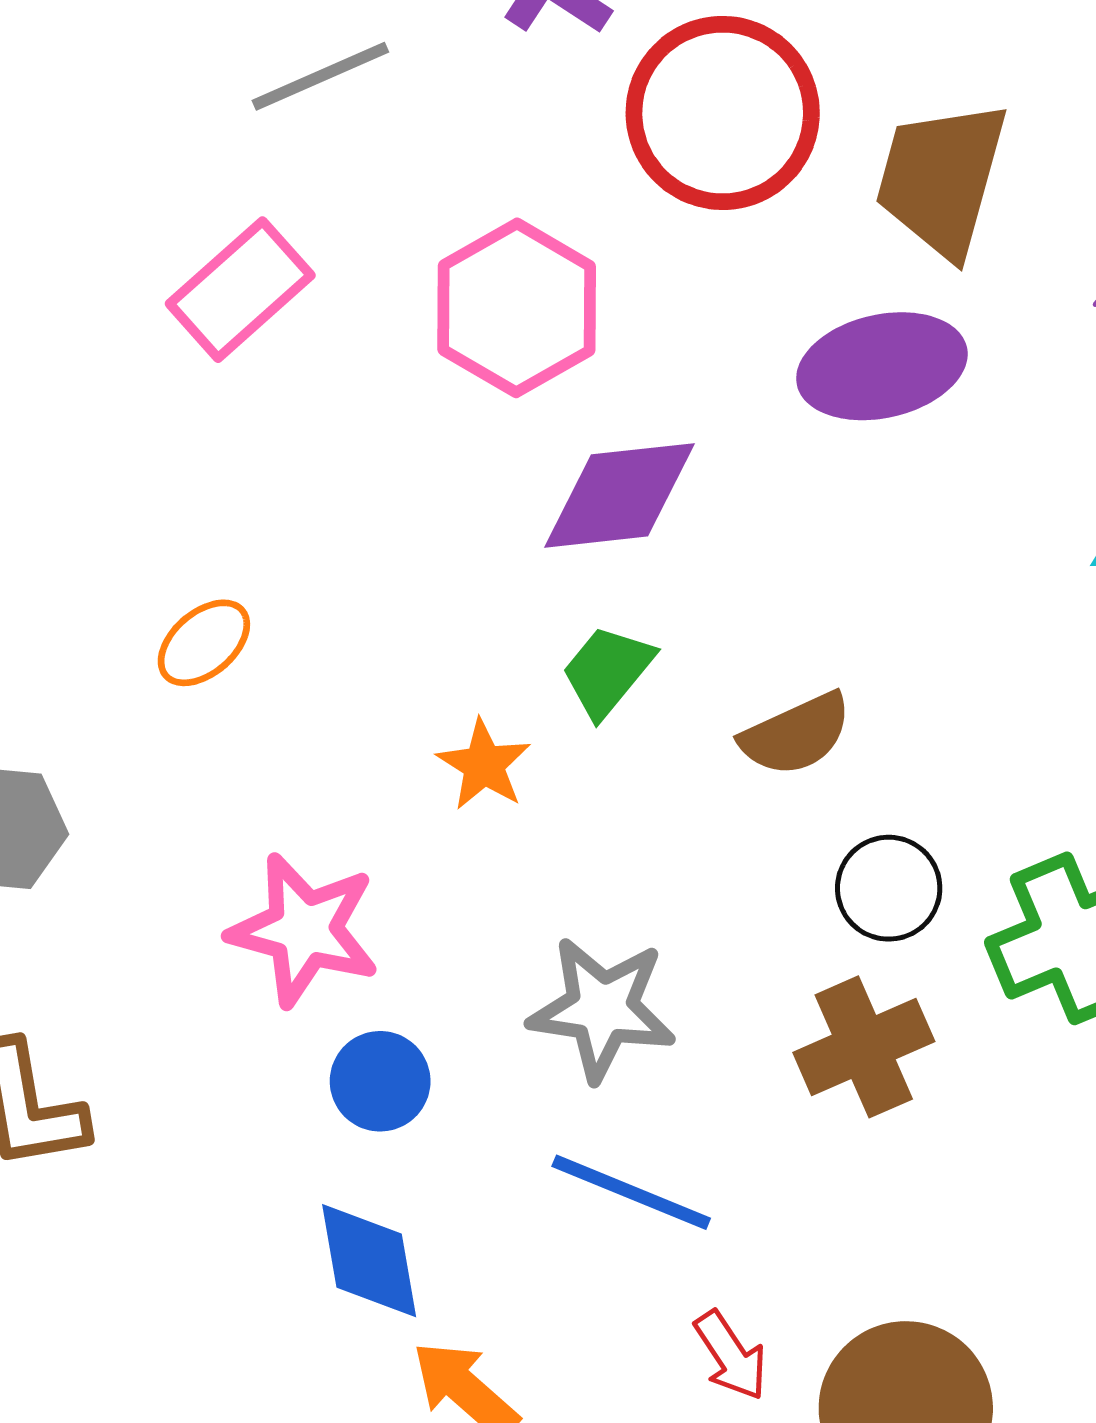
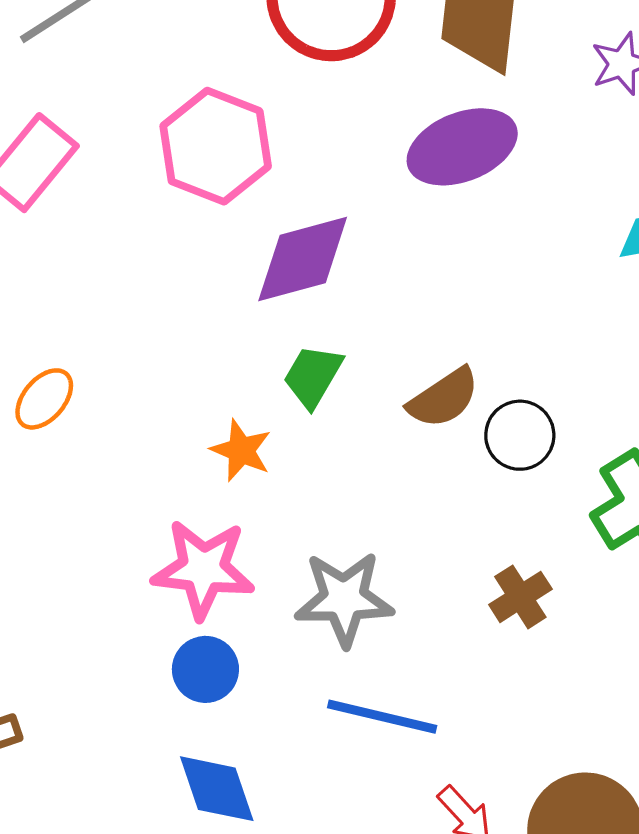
black circle: (889, 888) -> (520, 435), moved
pink star: (304, 930) -> (203, 569), moved
brown cross: (864, 1047) -> (520, 597), size x0.7

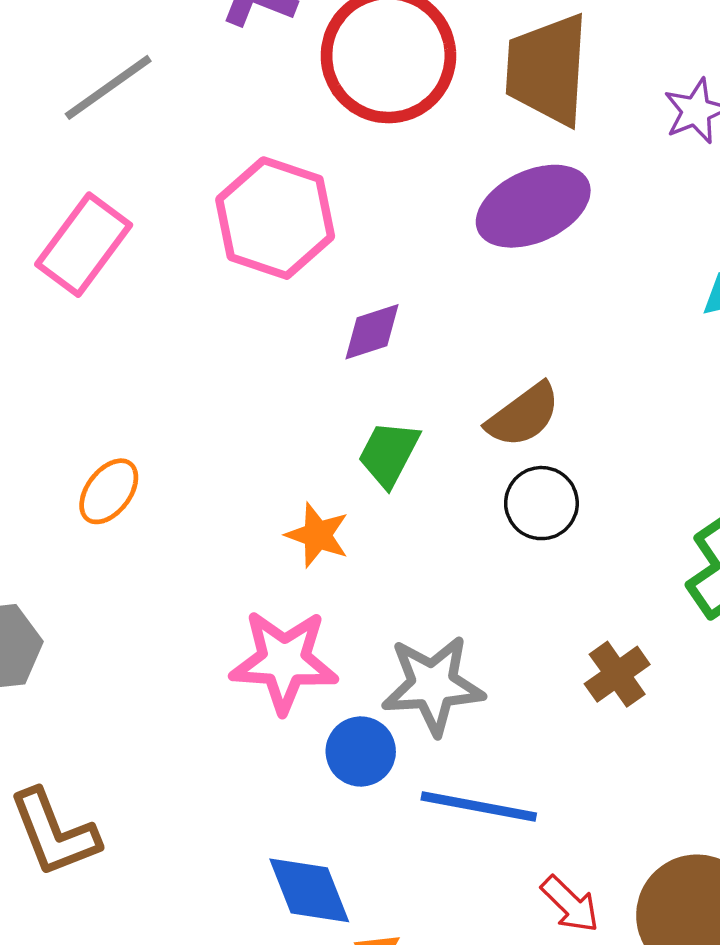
purple diamond: (303, 259) -> (372, 332), size x0.6
brown semicircle: (444, 398) -> (523, 415), moved
black circle: (520, 435) -> (541, 503), moved
blue circle: (205, 669) -> (361, 751), moved

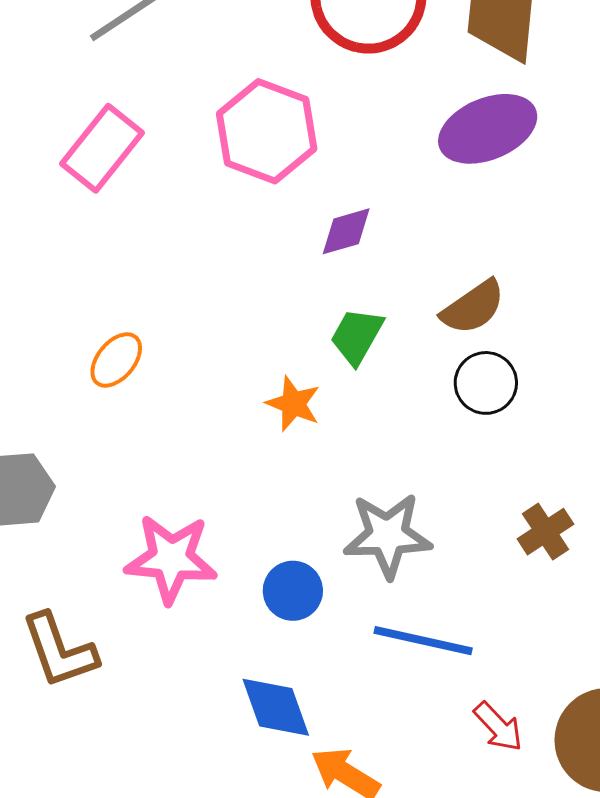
pink star: (284, 661) -> (171, 559), moved
blue circle: (361, 751) -> (293, 591), moved

